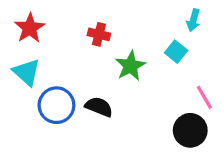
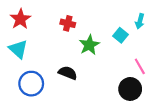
cyan arrow: (193, 20) -> (140, 21), moved
blue circle: (56, 105) -> (31, 84), moved

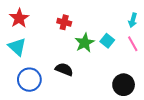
cyan square: (120, 35) -> (107, 41), moved
pink line: (140, 66) -> (133, 44), moved

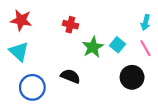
red star: (19, 18) -> (21, 20), turned -30
black circle: (124, 85) -> (132, 77), moved

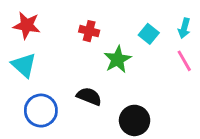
cyan square: (117, 45) -> (149, 34), moved
black circle: (132, 77) -> (135, 120), moved

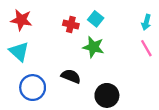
cyan square: (149, 34) -> (96, 19), moved
green star: (118, 59) -> (93, 47), turned -30

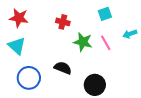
cyan square: (96, 19) -> (105, 14), moved, turned 32
cyan arrow: (146, 22) -> (130, 34), moved, turned 56
pink line: (146, 48) -> (106, 43), moved

